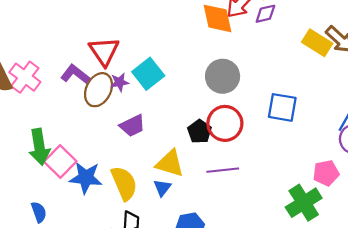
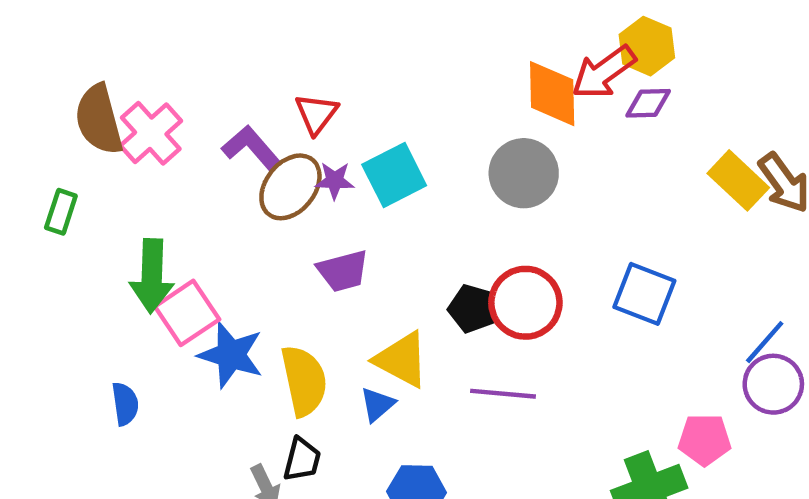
red triangle: (104, 51) -> (316, 114), size x0.7
gray circle: (223, 76) -> (524, 173), moved
black pentagon: (200, 131) -> (472, 309), turned -30

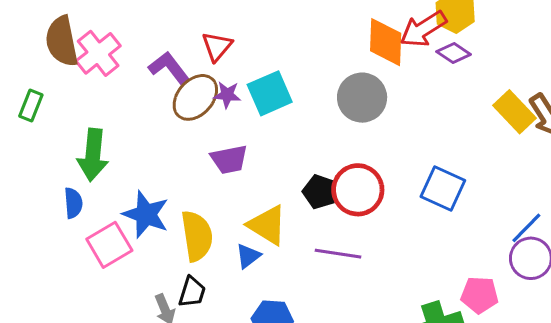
purple diamond: (648, 103) -> (454, 53), turned 32
pink square: (187, 313) -> (109, 245), moved
blue semicircle: (125, 404) -> (73, 203), moved

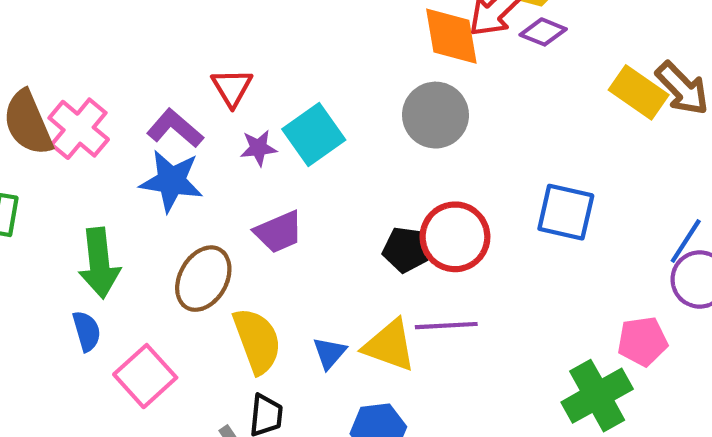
brown ellipse: (195, 97) -> (203, 279), moved
blue star: (146, 214) -> (171, 181), moved
yellow triangle: (267, 225) -> (389, 345), moved

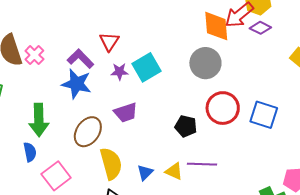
pink cross: (79, 129) -> (34, 55), size x0.7
red circle: (455, 237) -> (223, 108), moved
yellow triangle: (389, 345) -> (174, 171), size x0.7

